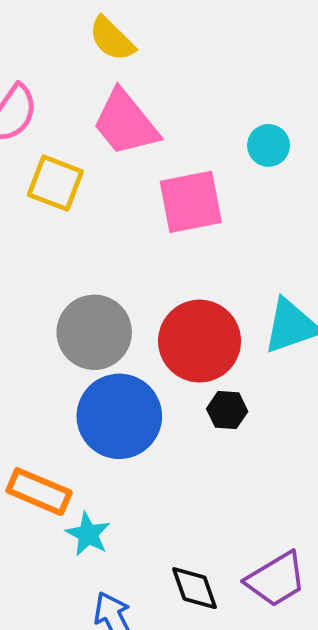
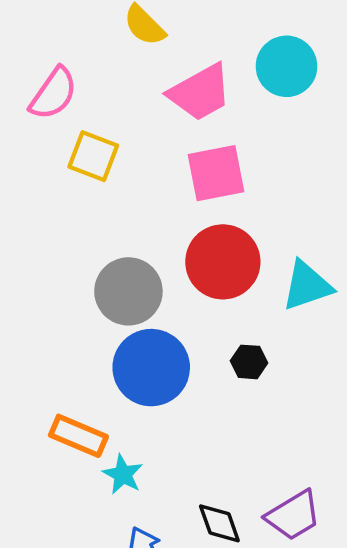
pink trapezoid: (126, 123) -> (200, 92), moved, turned -80
cyan circle: (269, 145) -> (286, 66), moved, size x1.6
red circle: (200, 341) -> (223, 262), moved

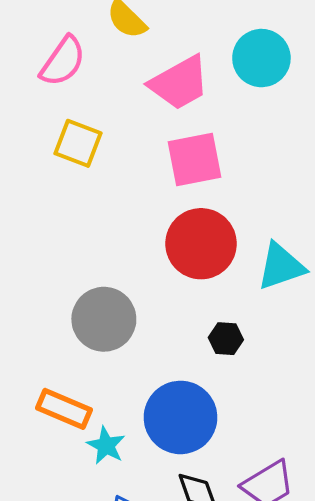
pink semicircle: (53, 94) -> (63, 61), moved
gray circle: (128, 291) -> (104, 319), moved
blue circle: (151, 368) -> (180, 417), moved

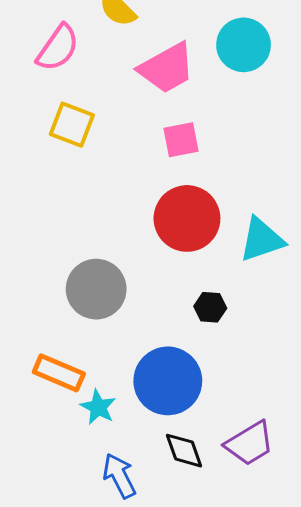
pink square: (195, 159) -> (181, 140), size x0.7

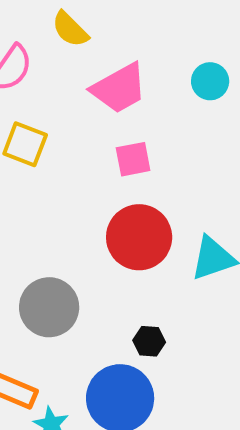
cyan circle: (244, 45) -> (210, 81), moved, size x0.7
black hexagon: (210, 307) -> (149, 341), moved

